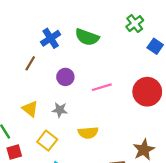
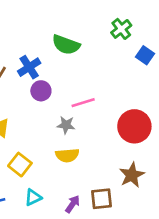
blue cross: (51, 38) -> (29, 67), moved
red circle: (147, 92) -> (134, 126), moved
gray star: (60, 110) -> (66, 125), moved

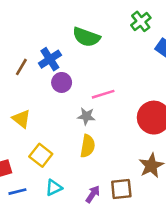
yellow semicircle: (67, 155) -> (88, 146), turned -75

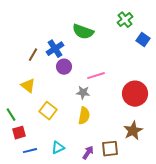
yellow triangle: (21, 119) -> (28, 86), moved
yellow square: (41, 155) -> (48, 111), moved

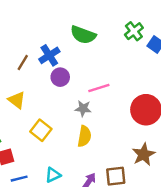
green cross: (125, 20) -> (134, 31), moved

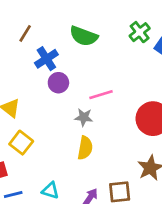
brown line: (23, 63) -> (25, 33), moved
yellow square: (41, 130) -> (21, 143), moved
cyan triangle: (53, 175) -> (50, 191), turned 42

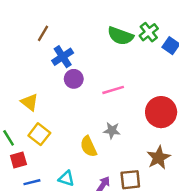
green semicircle: (84, 36) -> (120, 36), moved
gray star: (84, 117) -> (112, 131), moved
yellow semicircle: (85, 148) -> (88, 146), moved, turned 145

